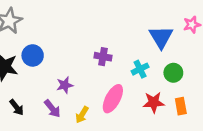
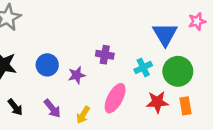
blue circle: (33, 55) -> (47, 65), moved
green circle: (173, 73) -> (178, 71), size x1.5
purple star: (65, 85) -> (77, 75), moved

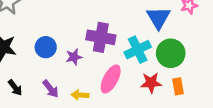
purple cross: (105, 55) -> (101, 37), size x1.6
cyan cross: (143, 67) -> (138, 50), size x1.5
yellow arrow: (83, 115) -> (80, 95), turned 63

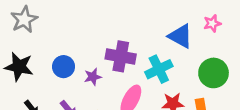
blue triangle: (158, 18) -> (180, 36), turned -30
green circle: (171, 53) -> (214, 73), moved

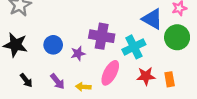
green circle: (214, 73) -> (177, 37), moved

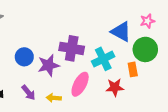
purple star: (78, 53) -> (48, 65), size x1.5
orange rectangle: (170, 79) -> (133, 69), moved

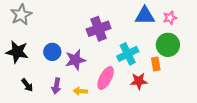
blue triangle: (121, 32) -> (145, 16), moved, turned -30
purple cross: (72, 48) -> (99, 29), moved, turned -30
purple arrow: (28, 93) -> (56, 86), turned 49

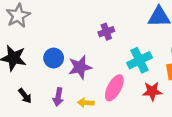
purple cross: (99, 29) -> (106, 32), size x0.6

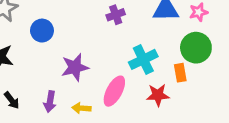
purple cross: (106, 32) -> (116, 15), moved
blue circle: (54, 58) -> (42, 31), moved

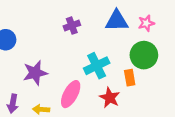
red star: (158, 95) -> (110, 98), turned 30

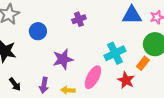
purple cross: (72, 26) -> (79, 19), moved
orange rectangle: (130, 78) -> (143, 63), turned 48

